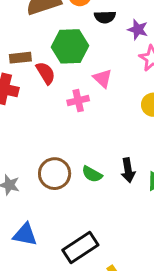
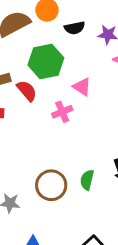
green semicircle: (92, 174) -> (87, 180), turned 84

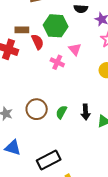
pink cross: (62, 112) -> (57, 62), turned 32

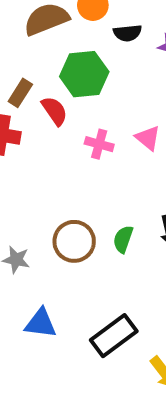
brown rectangle: (22, 30) -> (20, 93), turned -48
pink triangle: (75, 49) -> (148, 138), moved

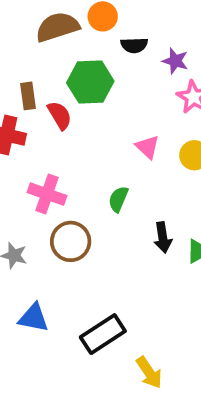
brown rectangle: (20, 93) -> (28, 96), turned -44
pink cross: (99, 144) -> (47, 194), moved, size x1.4
green semicircle: (123, 239) -> (118, 199), moved

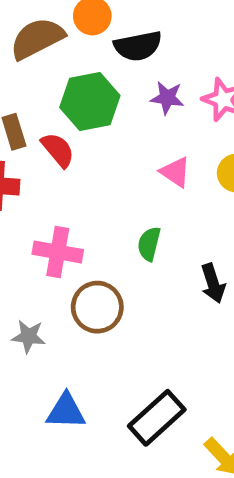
black semicircle: (134, 45) -> (138, 46), size x1.4
purple star: (175, 61) -> (167, 98), moved

